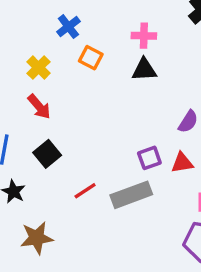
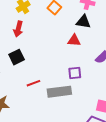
red arrow: (39, 107) -> (18, 29), turned 42
red triangle: (182, 163) -> (74, 40), moved

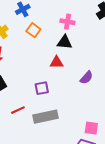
purple square: (75, 73) -> (42, 88), moved

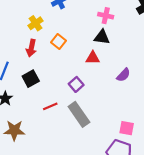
orange square: (33, 30) -> (58, 42), moved
purple square: (42, 88) -> (76, 84), turned -32
gray rectangle: (45, 117) -> (79, 114), turned 65

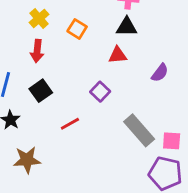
orange square: (58, 42) -> (77, 29), moved
gray rectangle: (79, 114) -> (139, 130), moved

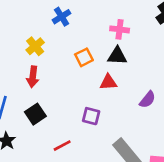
orange square: (77, 29) -> (84, 57), moved, turned 30
purple square: (100, 92) -> (91, 116), turned -30

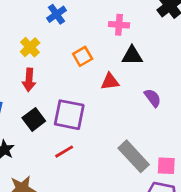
black triangle: (117, 56) -> (132, 56), moved
purple semicircle: (148, 100) -> (153, 98), turned -72
purple square: (91, 116) -> (69, 115), moved, size x1.6

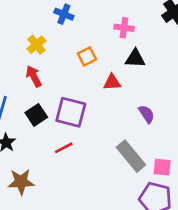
blue cross: (56, 14) -> (64, 14), turned -36
red arrow: (29, 80) -> (34, 76), turned 145
purple semicircle: (153, 98) -> (146, 114), moved

